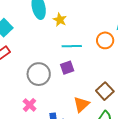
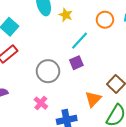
orange circle: (105, 40) -> (105, 20), moved
cyan line: (72, 46) -> (79, 41), turned -42

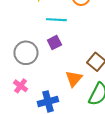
cyan line: (79, 41) -> (56, 20), turned 54

